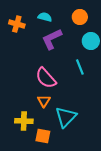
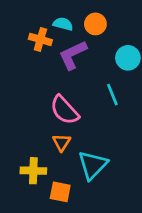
orange circle: (80, 17) -> (95, 24), moved
orange cross: (17, 24) -> (40, 39), moved

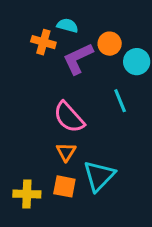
orange circle: (95, 24) -> (110, 44), moved
yellow cross: (33, 171) -> (27, 194), moved
orange square: (60, 192) -> (64, 186), moved

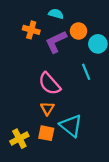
cyan semicircle: (67, 26) -> (56, 14), moved
cyan triangle: (99, 176) -> (71, 126), turned -35
yellow cross: (27, 194) -> (19, 139), turned -30

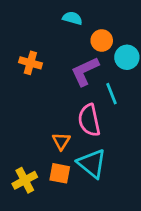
orange cross: (31, 30) -> (30, 63), moved
purple L-shape: (56, 42) -> (85, 71), moved
pink semicircle: (49, 84) -> (89, 120), moved, turned 30

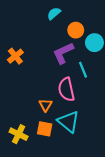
cyan semicircle: (72, 18) -> (54, 13), turned -56
orange cross: (30, 63) -> (15, 56), moved, turned 35
yellow cross: (25, 180) -> (19, 134), turned -36

